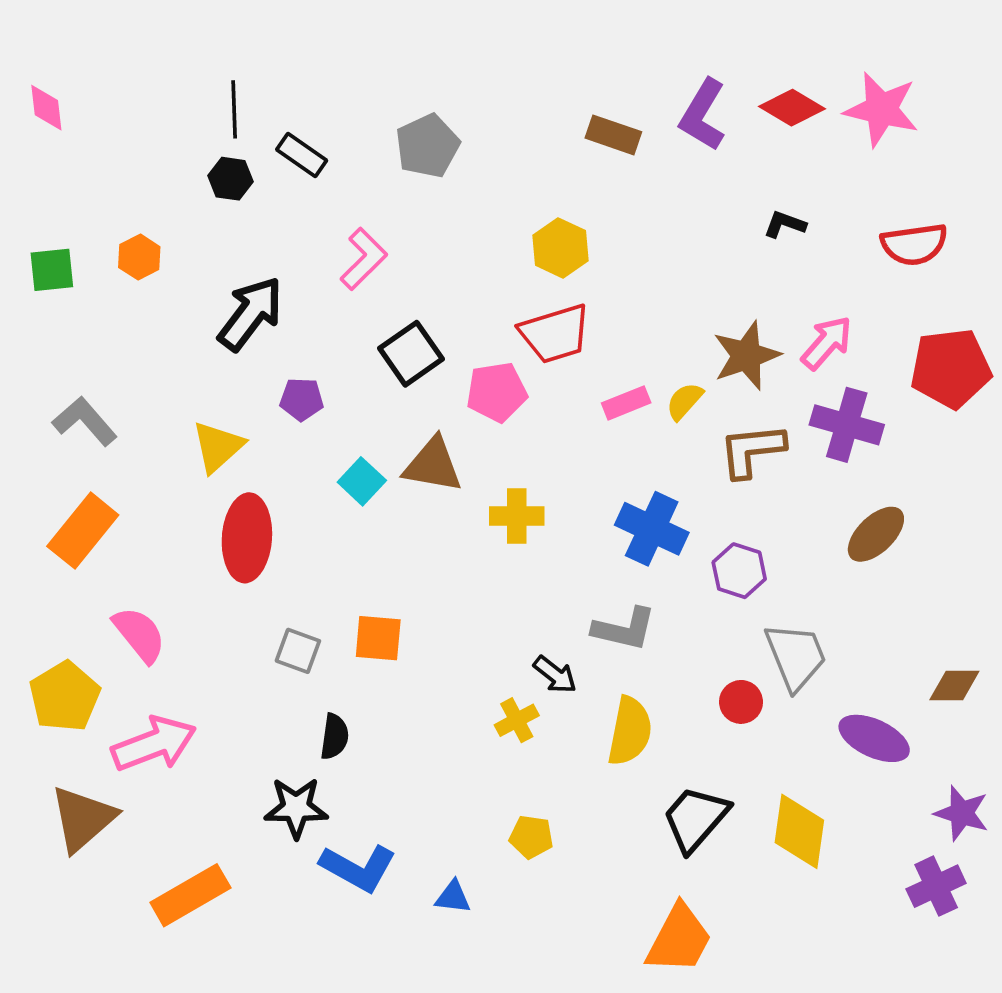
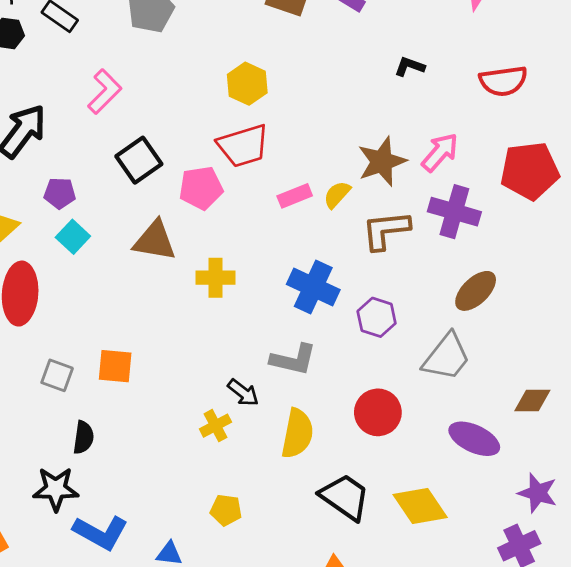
cyan square: (362, 481) -> (73, 237), moved
gray trapezoid: (796, 656) -> (447, 357), moved, turned 60
red circle: (741, 702) -> (378, 412), size x1.5
black trapezoid: (695, 819) -> (345, 497), turned 84
yellow diamond: (799, 831) -> (420, 506), turned -42

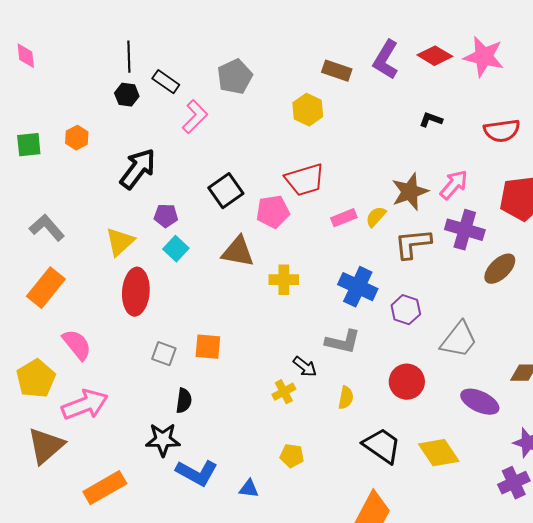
yellow hexagon: (247, 84) -> (308, 110), moved
pink L-shape: (105, 92) -> (195, 117), moved
brown ellipse: (476, 291) -> (500, 269), moved
yellow semicircle: (297, 433) -> (346, 398), size x0.6

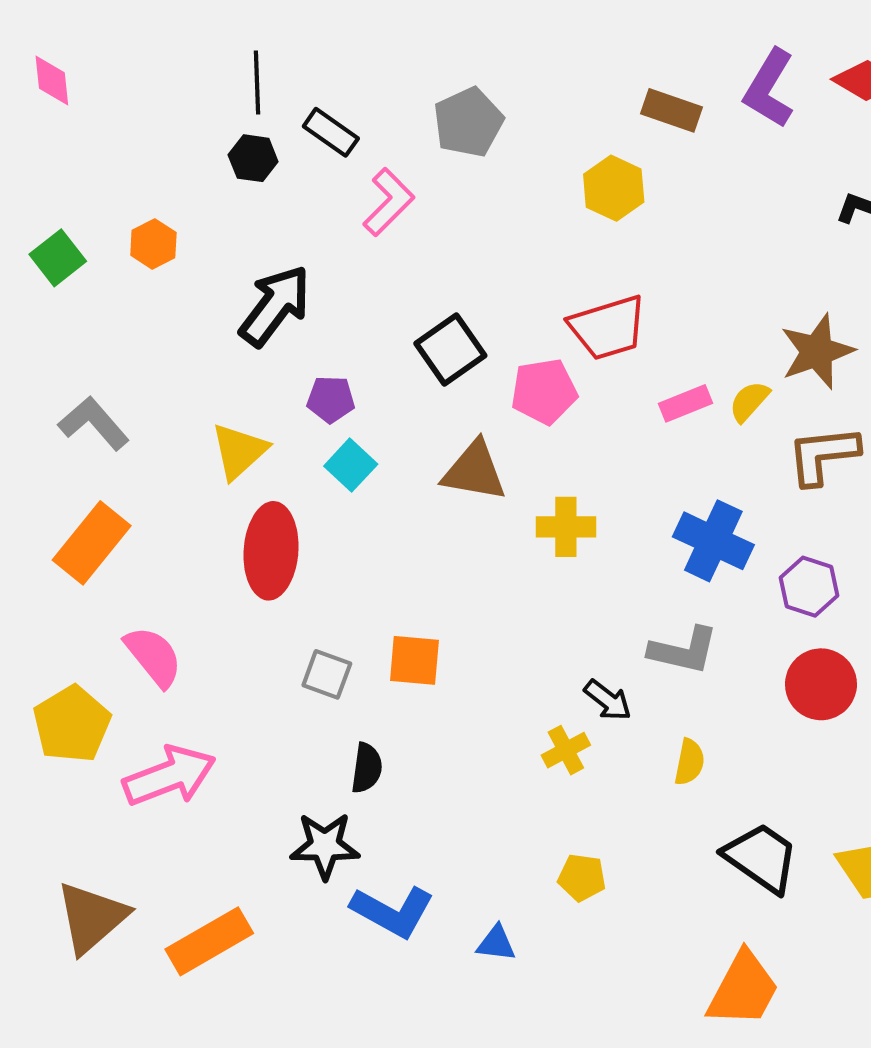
green square: (29, 145) -> (58, 258), turned -32
red circle: (407, 382) -> (821, 684), moved
brown triangle: (46, 446) -> (92, 917), moved

